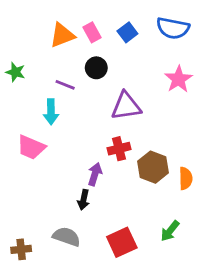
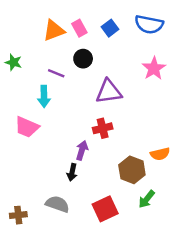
brown hexagon: (153, 167) -> (132, 170), moved
orange semicircle: (186, 178) -> (160, 154), turned 78

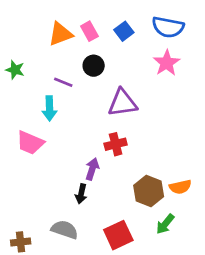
pink star: (154, 68) -> (167, 63), moved
orange semicircle: (160, 154) -> (180, 187), moved

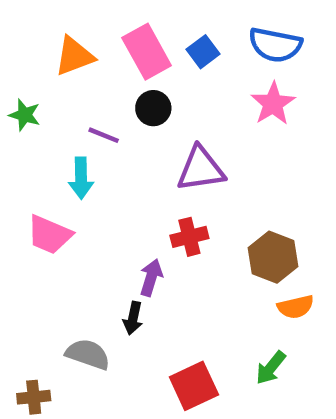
pink rectangle: (89, 31) -> (147, 52), size x1.6
orange triangle: (60, 34) -> (74, 56), moved
brown hexagon: (149, 191) -> (273, 257), moved
gray semicircle: (65, 230) -> (88, 354), moved

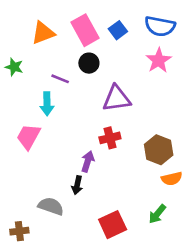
pink trapezoid: (49, 235) -> (29, 137), turned 96

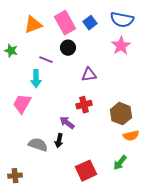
purple triangle: (117, 98) -> (89, 75), size x0.7
purple arrow: (88, 162) -> (67, 123), turned -70
gray semicircle: (51, 206) -> (38, 145), moved

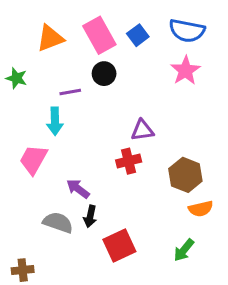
purple line: (46, 60) -> (70, 92), turned -32
purple triangle: (89, 75) -> (142, 130), moved
purple arrow: (67, 123) -> (78, 189), moved
red square: (86, 171) -> (119, 246), moved

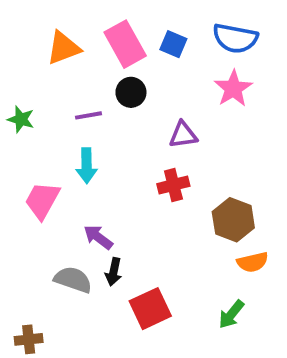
blue square: (138, 35) -> (173, 44), turned -30
green star: (17, 78) -> (21, 119), moved
cyan arrow: (55, 121) -> (87, 166), moved
purple triangle: (142, 130) -> (183, 135), moved
red cross: (129, 161) -> (173, 185), moved

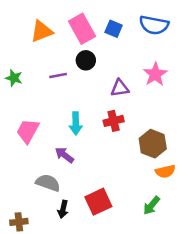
pink star: (233, 88) -> (155, 74), moved
cyan arrow: (87, 166) -> (76, 123), moved
black arrow: (114, 272) -> (63, 209), moved

